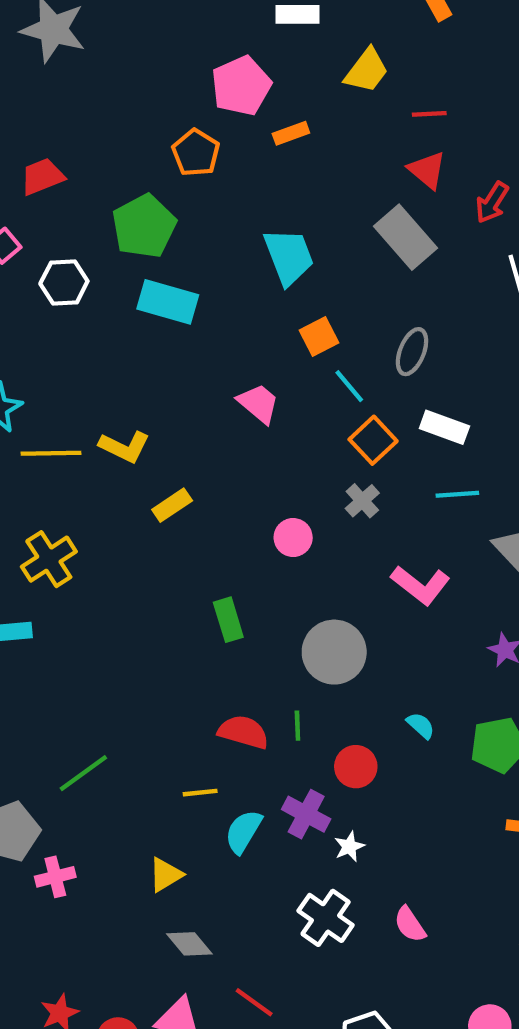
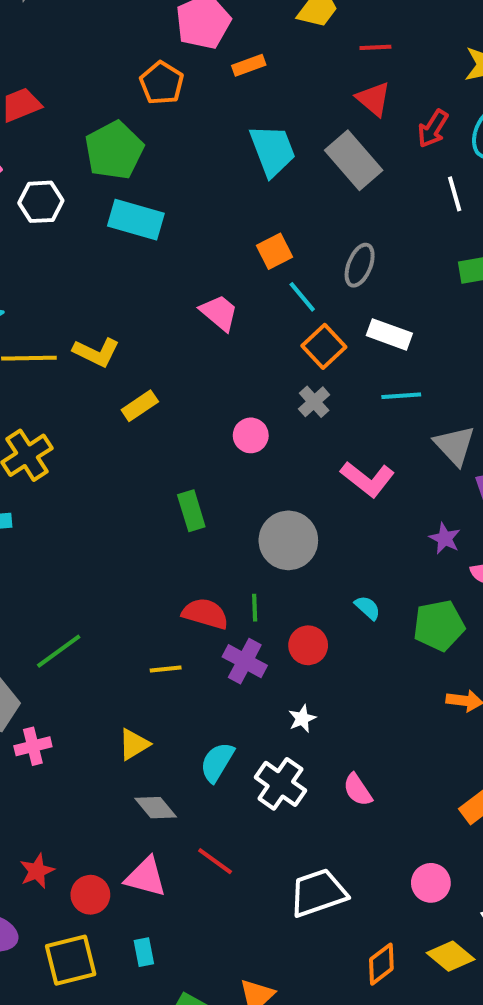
cyan trapezoid: (289, 257) -> (273, 150), moved
purple cross: (306, 814) -> (245, 661), moved
cyan semicircle: (243, 831) -> (217, 762), moved

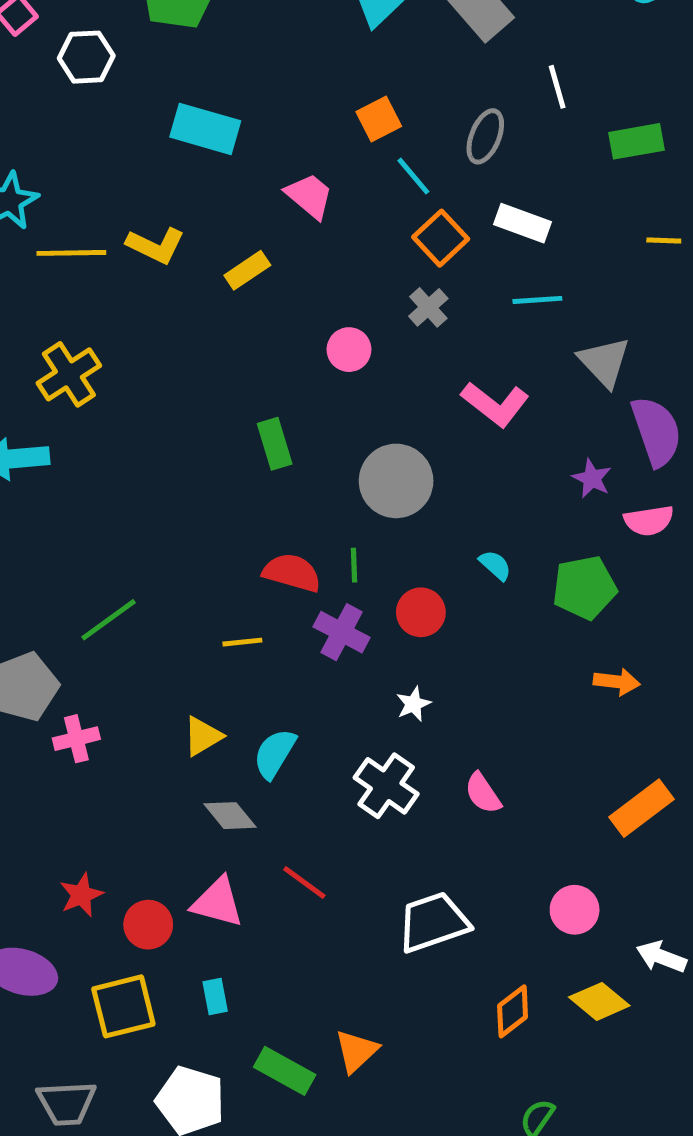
white line: (455, 194) -> (557, 87), moved
cyan rectangle: (136, 220) -> (205, 129), moved
yellow rectangle: (140, 406) -> (247, 270), moved
cyan semicircle: (217, 762) -> (275, 754), moved

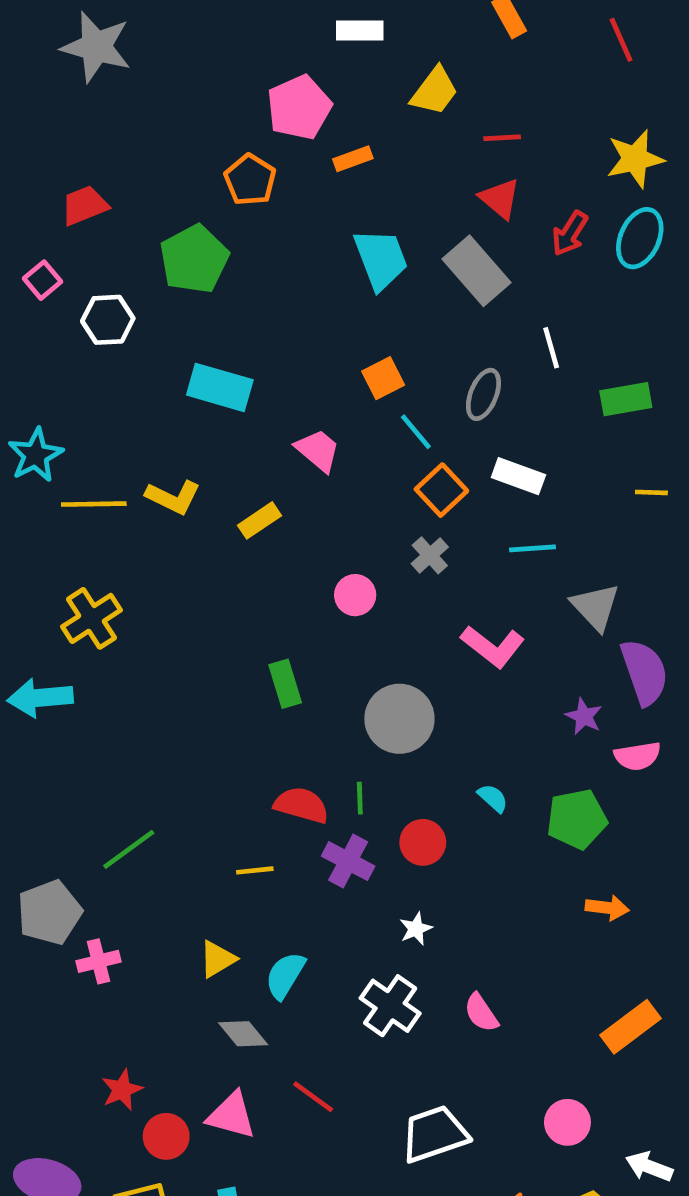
red star: (81, 895) -> (122, 1090), moved

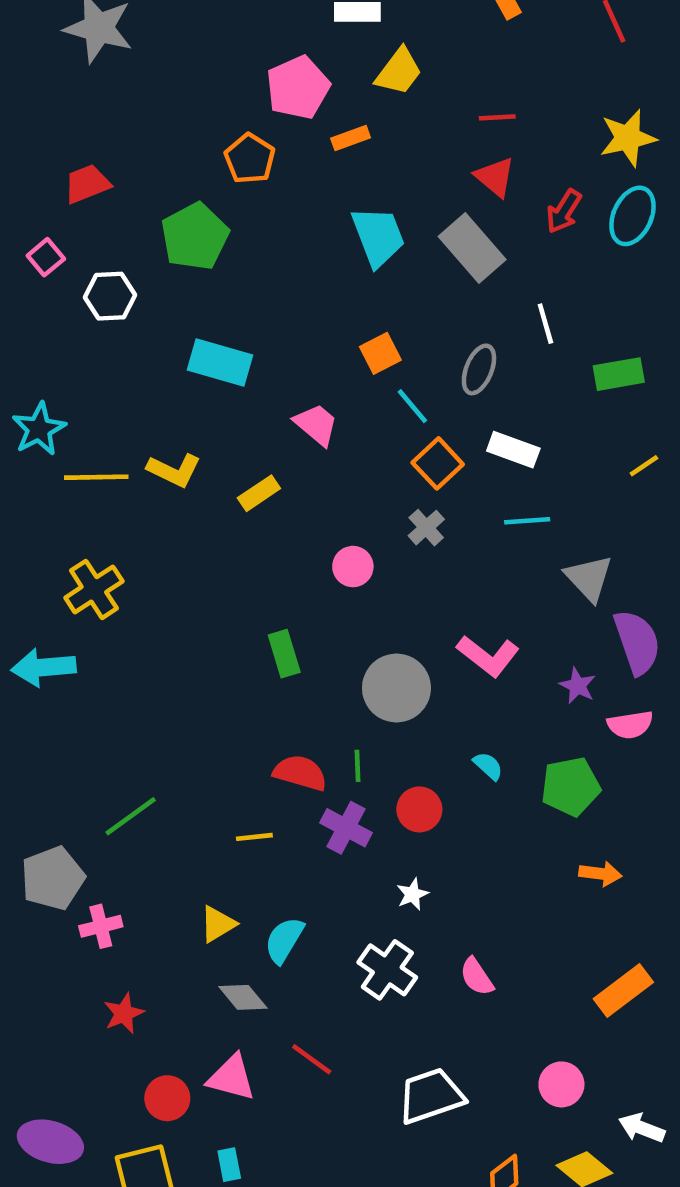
yellow trapezoid: (434, 91) -> (399, 72), moved
yellow line: (651, 492) -> (644, 466), turned -36
pink L-shape: (493, 646) -> (488, 656), moved
red star: (122, 1090) -> (124, 1013), moved

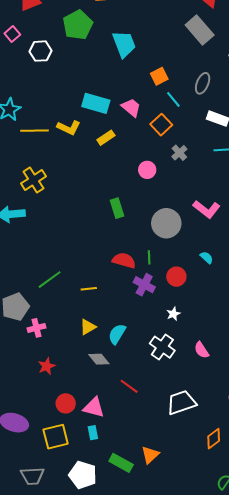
cyan trapezoid: (378, 237) -> (124, 44), moved
cyan rectangle: (220, 363) -> (96, 103), moved
orange square: (438, 463) -> (161, 125), moved
yellow line: (254, 837) -> (89, 289), moved
pink triangle: (231, 1078) -> (94, 407), moved

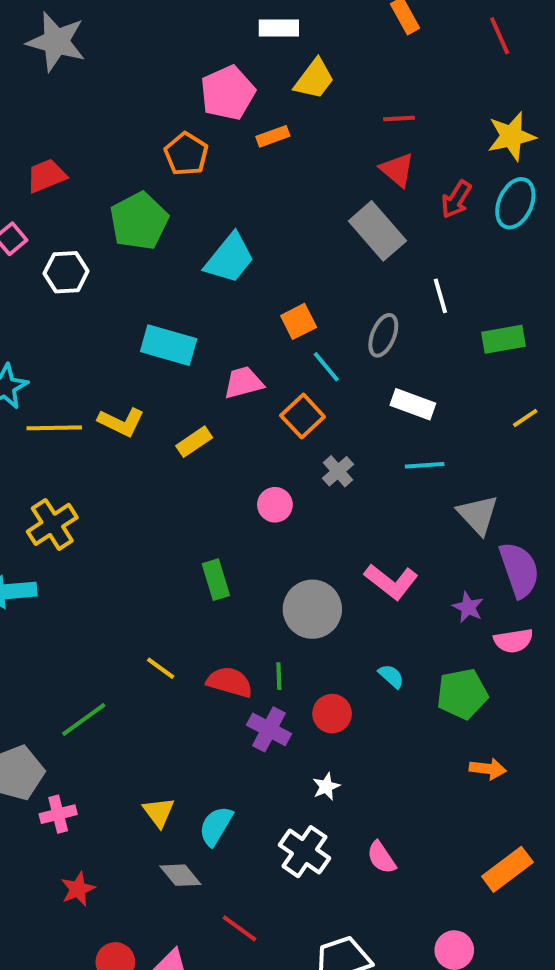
cyan trapezoid: (124, 44) -> (230, 258), turned 60
cyan rectangle: (96, 103) -> (169, 345), moved
pink trapezoid: (131, 107) -> (243, 383), turned -55
yellow line: (89, 289) -> (161, 668), moved, turned 42
yellow triangle: (88, 327) -> (159, 812), turned -36

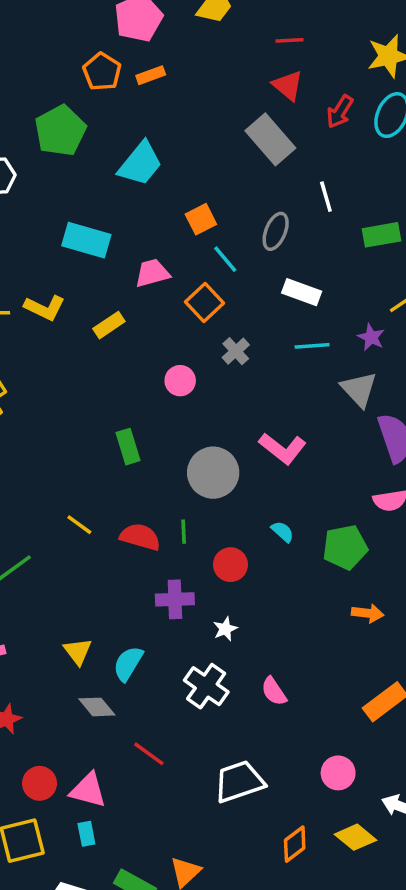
orange rectangle: (273, 136) -> (151, 75), moved
purple star: (468, 607) -> (371, 337), moved
purple cross: (269, 729) -> (175, 599), moved, turned -30

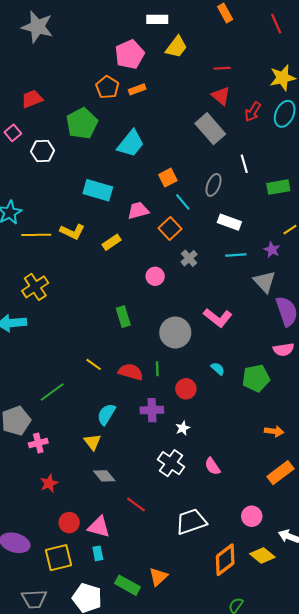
orange arrow: (368, 613) -> (274, 431), moved
cyan semicircle: (128, 664) -> (106, 414), moved
orange diamond: (295, 844) -> (225, 560), size x1.4

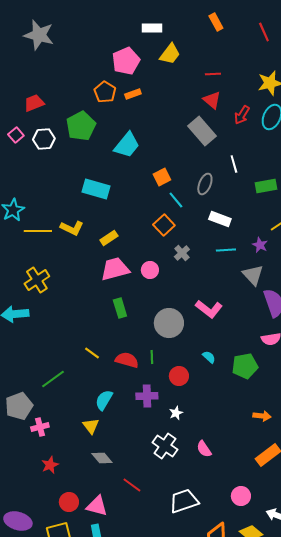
white hexagon: (43, 151) -> (44, 139), moved
pink trapezoid: (138, 210) -> (115, 269), moved, size x1.4

